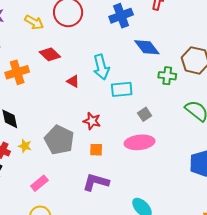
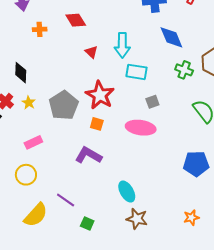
orange cross: (17, 72) -> (40, 29), size x0.6
red star: (92, 121) -> (100, 95), size x1.6

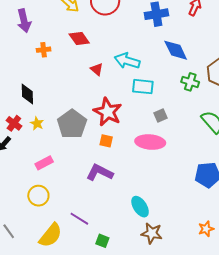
cyan arrow: (122, 45) -> (127, 61), turned 110

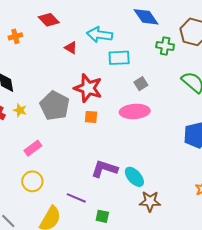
purple L-shape: (100, 173) -> (104, 169), moved

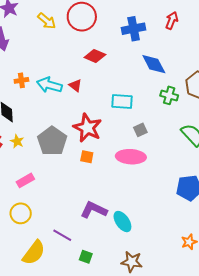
red diamond: (49, 20) -> (95, 56), moved, turned -30
cyan arrow: (100, 35) -> (49, 85), moved
orange cross: (15, 36) -> (21, 80), moved
brown star: (150, 201) -> (132, 262), moved

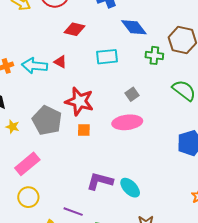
cyan rectangle: (122, 101) -> (107, 57), moved
pink rectangle: (25, 180) -> (27, 164), size x1.4

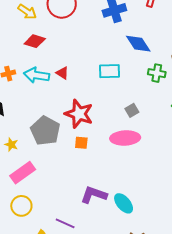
red diamond: (75, 29) -> (35, 41), moved
yellow star: (13, 127) -> (11, 145), moved

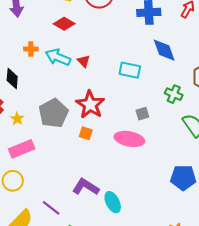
green cross: (157, 73) -> (174, 94), moved

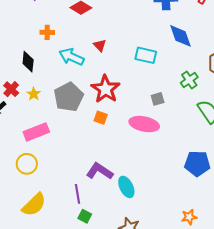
cyan arrow: (58, 57) -> (71, 57), moved
green cross: (174, 94) -> (189, 80), turned 30
yellow star: (17, 119) -> (34, 94), moved
purple line: (51, 208) -> (77, 194), moved, turned 42

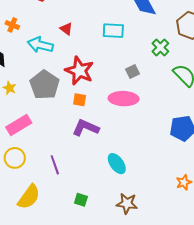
orange cross: (47, 32) -> (12, 25), turned 32
purple L-shape: (100, 171) -> (86, 128), moved
purple line: (77, 194) -> (55, 165), moved

